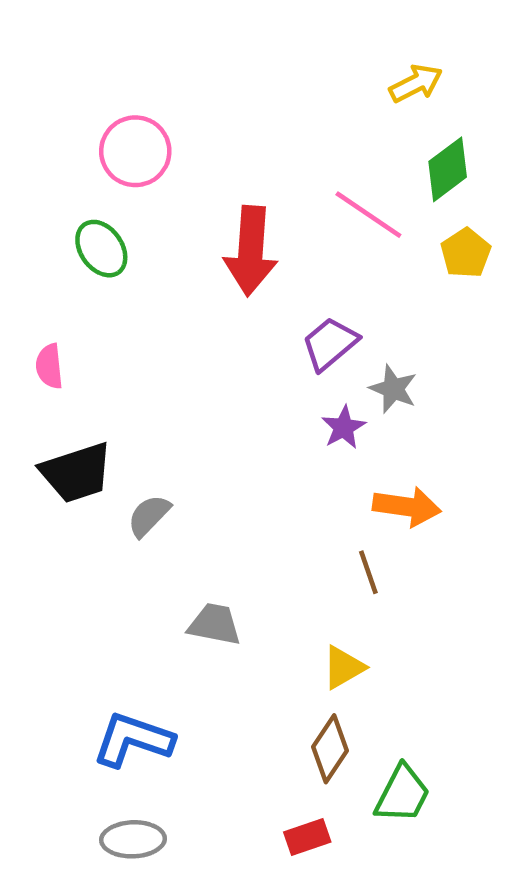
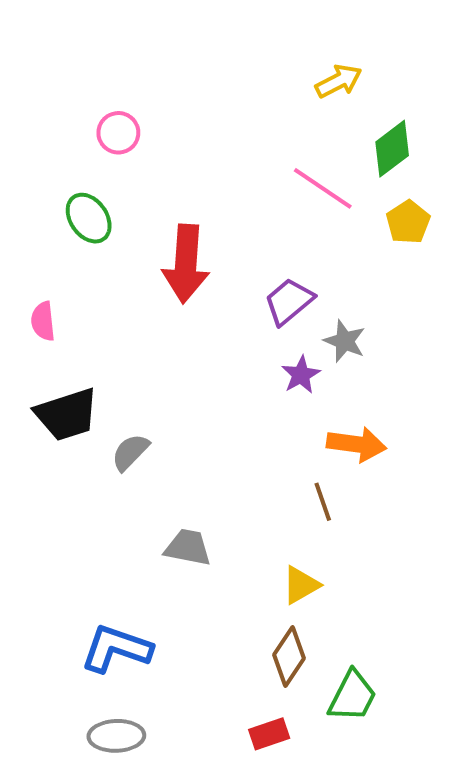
yellow arrow: (416, 83) -> (339, 81), moved
pink circle: (135, 151) -> (118, 133), size x0.7
red arrow: (251, 251) -> (186, 264), moved

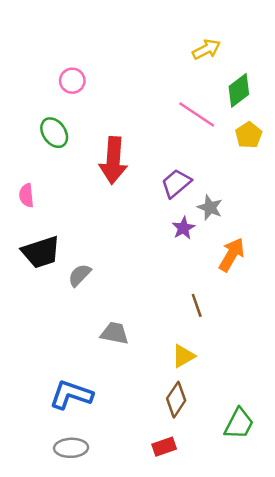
orange arrow: (356, 444) -> (232, 255), moved, turned -68
green trapezoid: (352, 696) -> (239, 424), moved

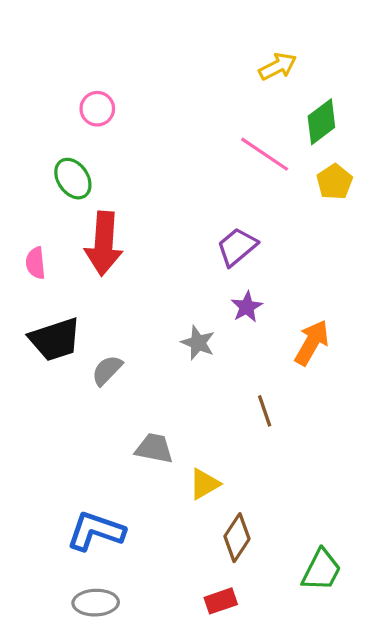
red arrow: (113, 160) -> (104, 244), moved
gray star: (210, 207) -> (198, 343), moved
yellow triangle: (183, 356) -> (204, 484), moved

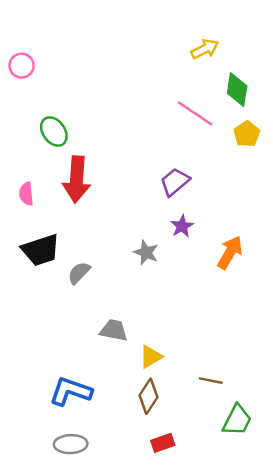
pink circle: (97, 109) -> (22, 66), moved
green diamond: (321, 122) -> (237, 90), turned -44
brown line: (265, 411) -> (211, 381), moved, turned -60
brown diamond: (237, 538) -> (148, 396), moved

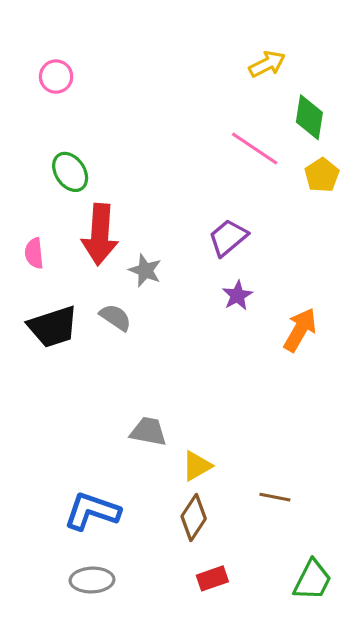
pink circle: (22, 66) -> (56, 77), moved
gray star: (146, 252) -> (145, 270), moved
gray semicircle: (79, 273) -> (115, 317), moved, turned 80
green trapezoid: (237, 420) -> (312, 580), moved

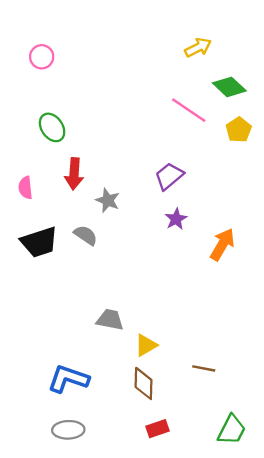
green diamond: (309, 117) -> (229, 87), turned -56
red arrow: (100, 234) -> (74, 174), size x0.7
brown diamond: (194, 517) -> (144, 383), turned -32

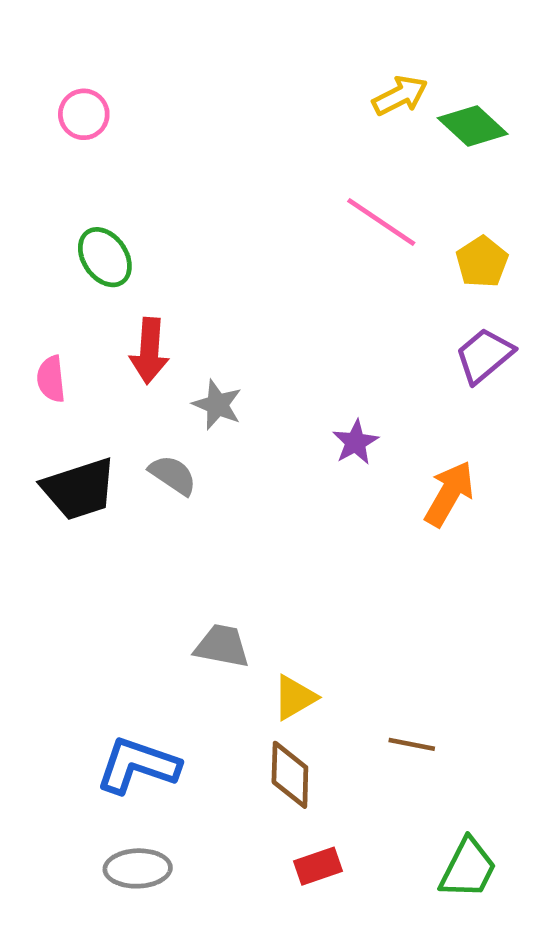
green diamond: (229, 87) -> (473, 126), moved
purple trapezoid: (169, 176) -> (484, 356), moved

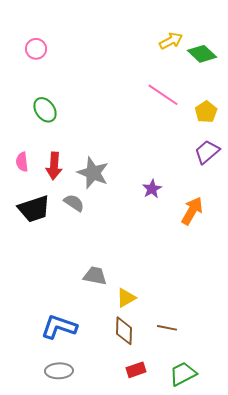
red arrow: (149, 351) -> (54, 166), moved
gray star: (217, 405) -> (93, 173), size x1.5
brown line: (412, 744) -> (167, 328), moved
green trapezoid: (468, 868) -> (183, 374), moved, turned -144

